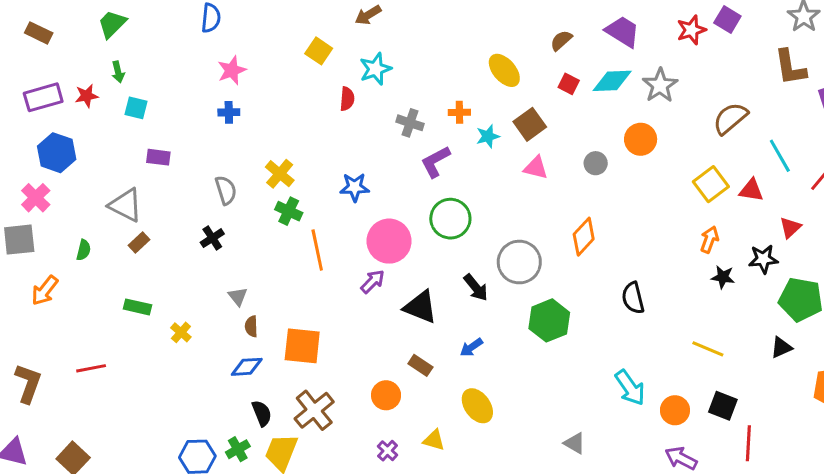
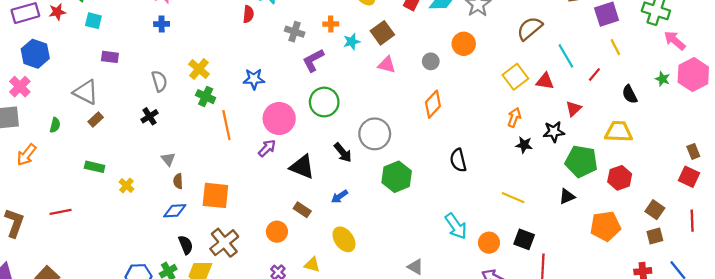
orange diamond: (584, 237) -> (433, 104), moved

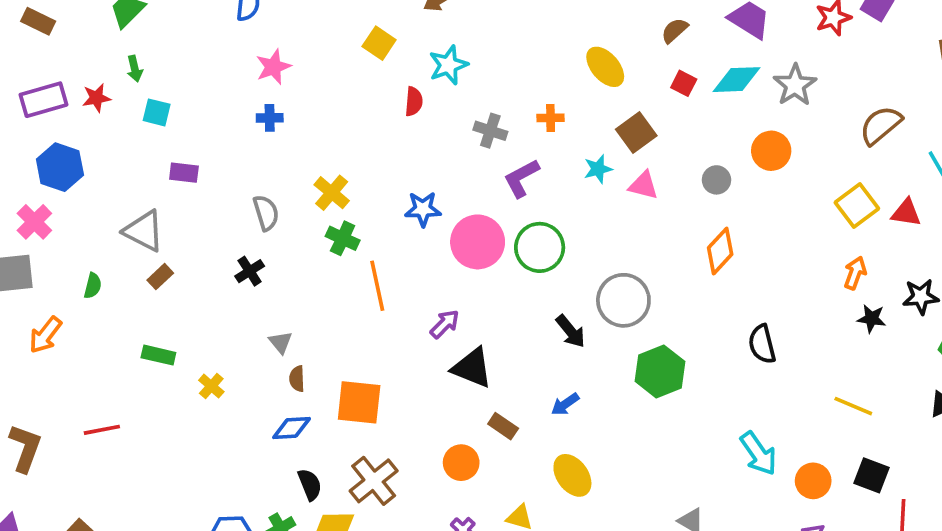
cyan star: (352, 42) -> (598, 169), moved
pink circle: (279, 118) -> (478, 242), moved
black triangle: (302, 167) -> (472, 368), moved

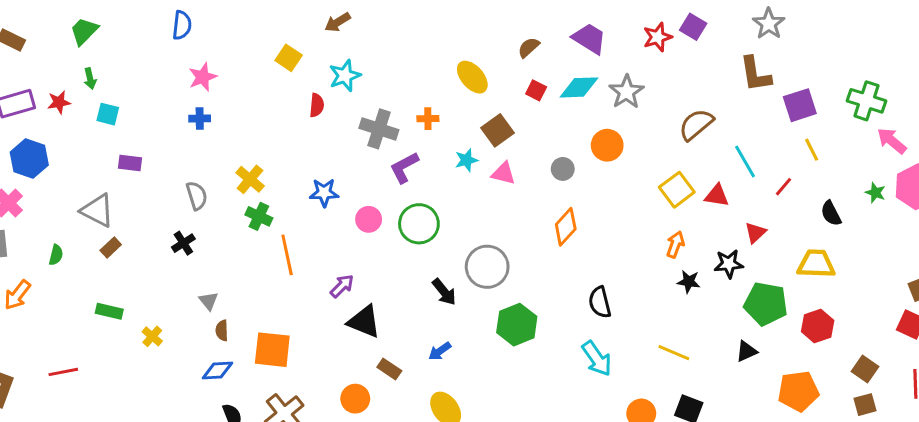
gray cross: (490, 131) -> (379, 129), size x1.4
pink circle: (478, 242) -> (369, 219), size x0.6
cyan arrow: (758, 453) -> (597, 359), moved

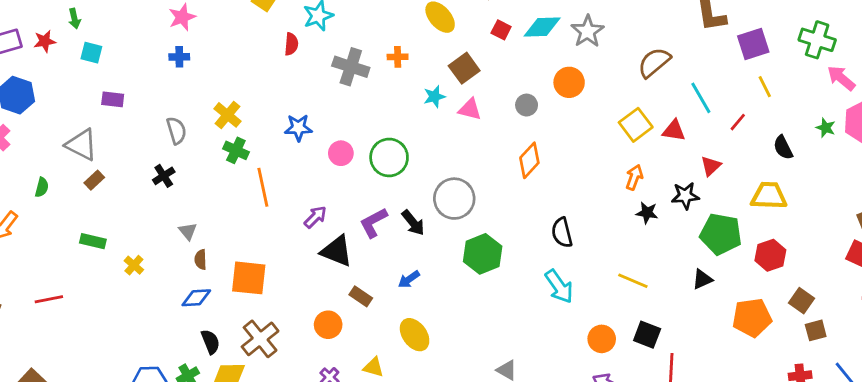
purple L-shape: (404, 167) -> (373, 223), moved
brown square: (865, 369) -> (802, 301), moved

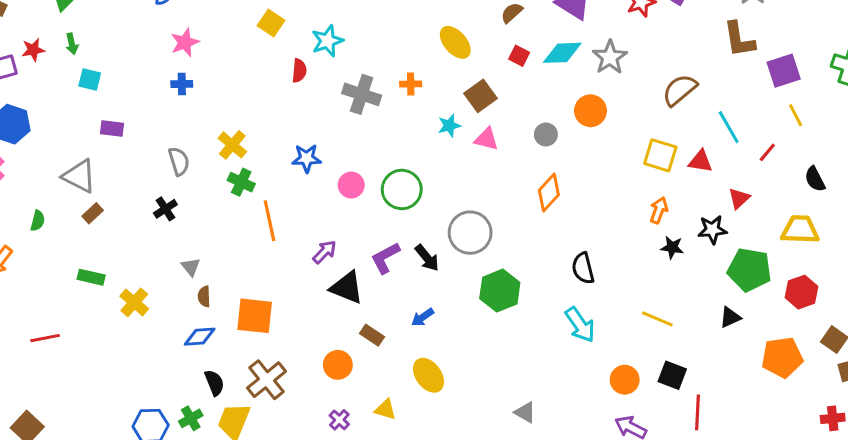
red star: (45, 41) -> (33, 50), moved
yellow square: (636, 125) -> (660, 155), turned -36
yellow cross: (134, 265) -> (134, 302), size x1.4

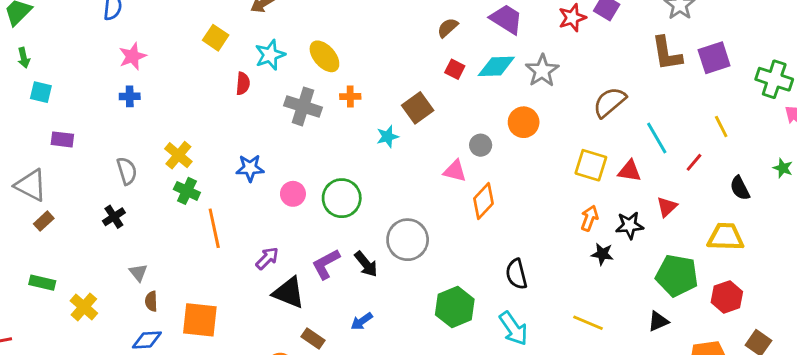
yellow ellipse: (455, 42) -> (324, 56), moved
purple square: (784, 71) -> (714, 58), moved
pink triangle: (486, 139) -> (455, 171), moved
black star: (712, 230) -> (630, 225), moved
green hexagon: (500, 291) -> (455, 307), moved

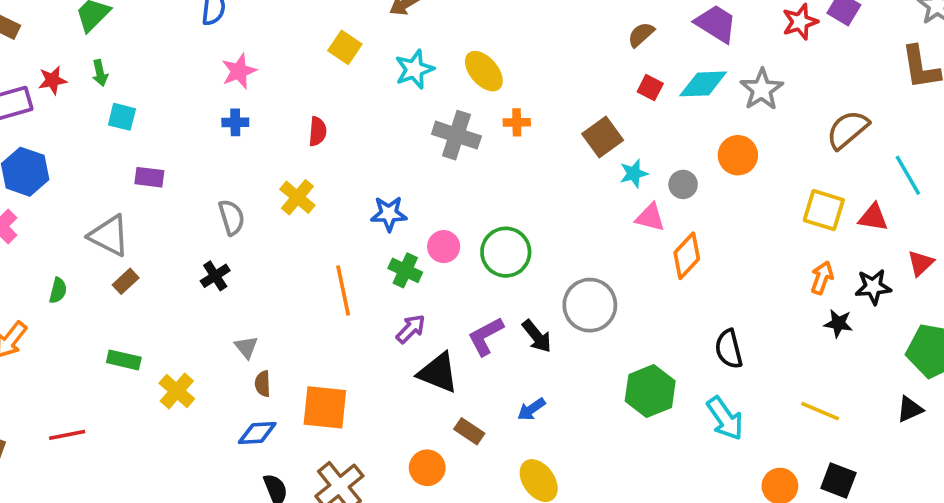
red semicircle: (243, 84) -> (318, 131), moved
cyan star: (387, 137) -> (634, 173), moved
green cross: (187, 191) -> (405, 270), moved

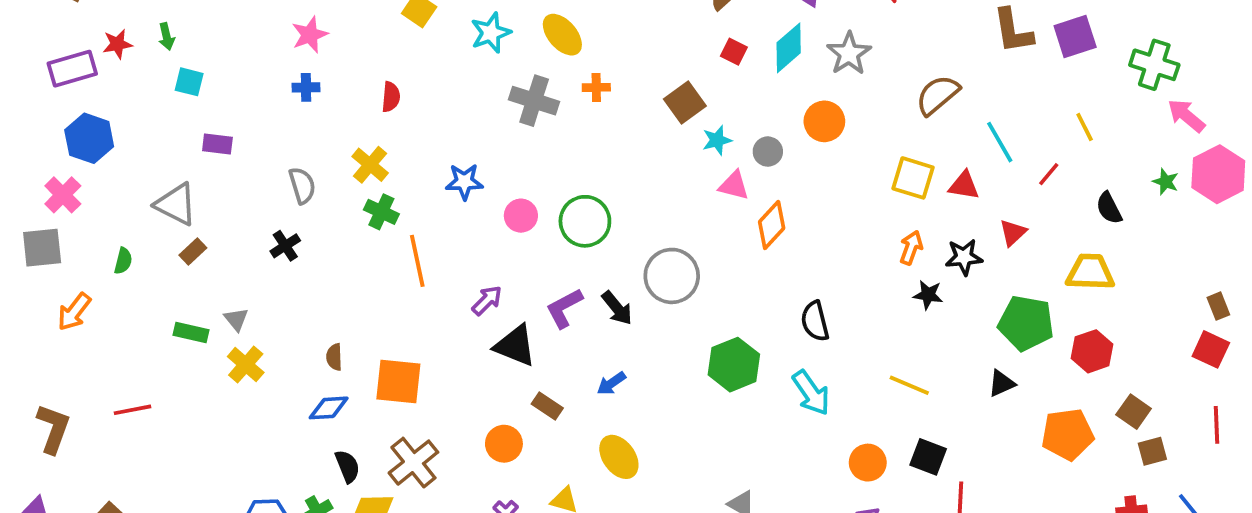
cyan diamond: (703, 84) -> (789, 48), turned -39
green cross: (405, 270) -> (381, 212), moved
gray triangle: (246, 347) -> (236, 319), moved

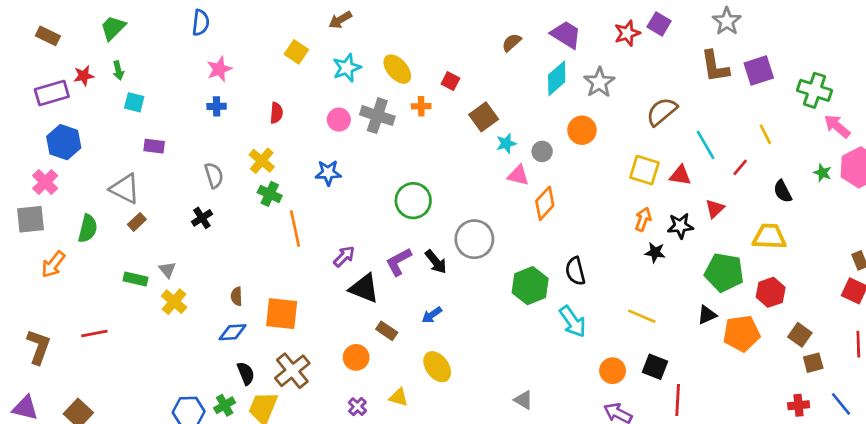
red square: (734, 52) -> (450, 81), moved
pink circle: (521, 216) -> (339, 120), moved
green semicircle: (123, 261) -> (88, 229), size x1.5
green hexagon: (734, 365) -> (530, 286), moved
orange pentagon: (1068, 434) -> (741, 333), moved

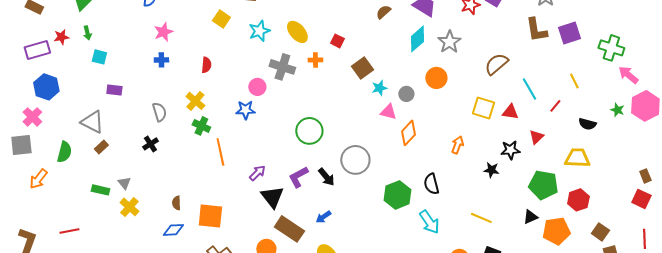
pink circle: (339, 120) -> (257, 87), moved
black semicircle: (783, 191) -> (587, 124), turned -48
orange arrow: (643, 219) -> (457, 145), moved
black triangle: (364, 288) -> (272, 197), turned 30
brown rectangle: (387, 331) -> (289, 229), size x1.8

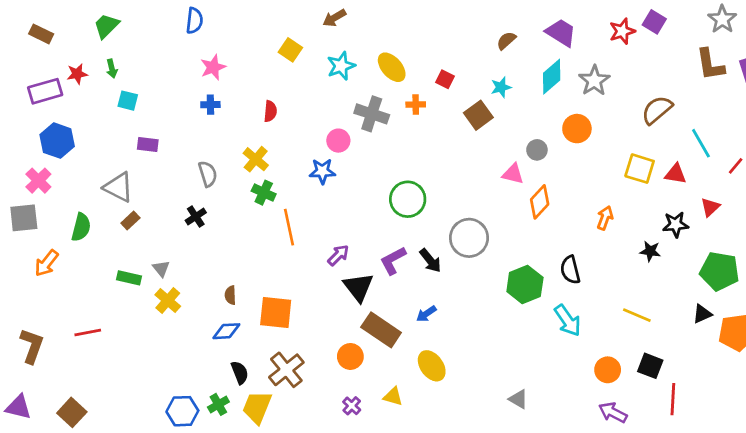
cyan star: (379, 88) -> (501, 87), moved

